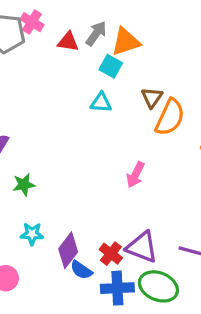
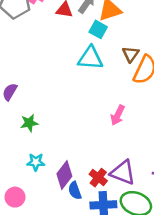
cyan triangle: (101, 102) -> (90, 58), size x1.5
blue semicircle: (81, 270) -> (75, 191), turned 36

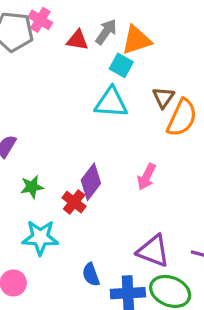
cyan star: (36, 162) -> (40, 237), size x1.5
purple diamond: (64, 175) -> (91, 182), moved
red cross: (98, 178) -> (74, 202), moved

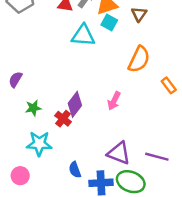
cyan square: (121, 65) -> (109, 22), moved
brown triangle: (163, 97) -> (139, 14), moved
cyan triangle: (111, 103) -> (83, 36), moved

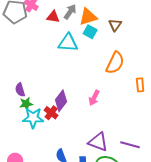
purple semicircle: (15, 79) -> (20, 90), moved, turned -48
orange rectangle: (169, 85) -> (140, 85), turned 32
cyan star: (39, 144) -> (33, 118), moved

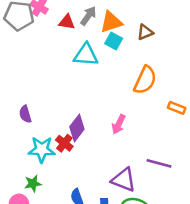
brown triangle: (115, 25) -> (145, 32), turned 32
orange rectangle: (140, 85) -> (177, 108), turned -64
green star: (26, 104) -> (33, 184), moved
purple line: (130, 145) -> (159, 163), moved

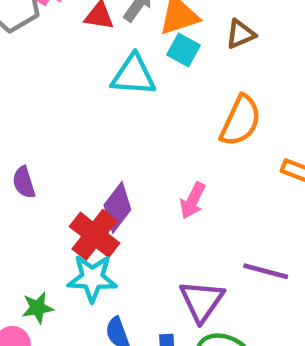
red cross: (64, 143) -> (95, 235), size x1.5
cyan star: (42, 150) -> (92, 278), moved
purple triangle: (124, 180) -> (202, 301), turned 44

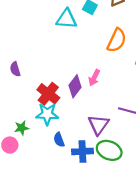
purple diamond: (117, 207) -> (75, 86), moved

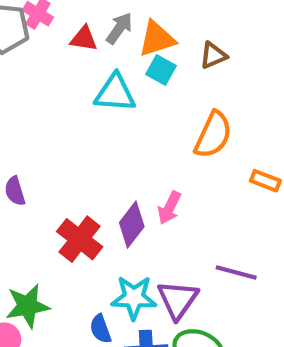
cyan star: (47, 114) -> (134, 298), moved
green star: (22, 128) -> (27, 306), size x1.5

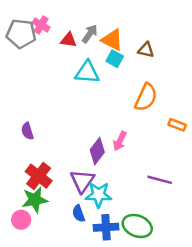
orange triangle: (157, 39) -> (112, 40), turned 45
brown triangle: (213, 55) -> (146, 50), turned 35
red cross: (80, 239) -> (39, 176), moved
purple triangle: (178, 300) -> (82, 181), moved

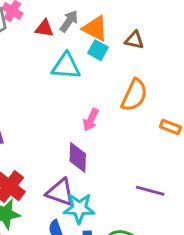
pink arrow: (120, 141) -> (91, 120), moved
purple diamond: (97, 151) -> (78, 157), turned -35
purple triangle: (82, 181) -> (60, 192), turned -45

